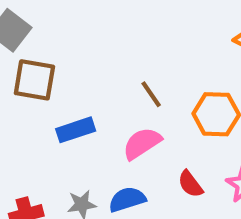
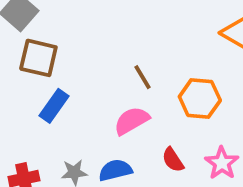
blue rectangle: (76, 130) -> (54, 106), moved, turned -40

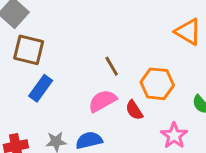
red semicircle: (173, 160) -> (134, 110), moved

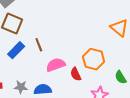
brown line: (112, 66) -> (39, 45), moved

